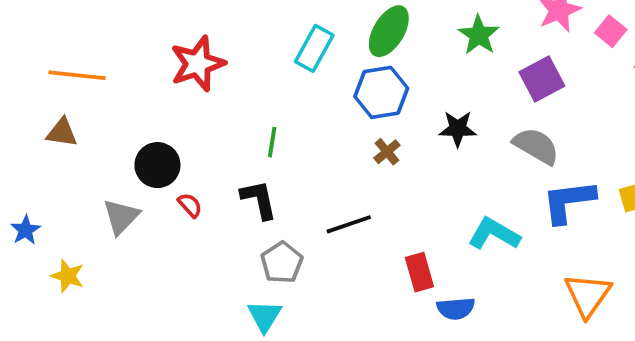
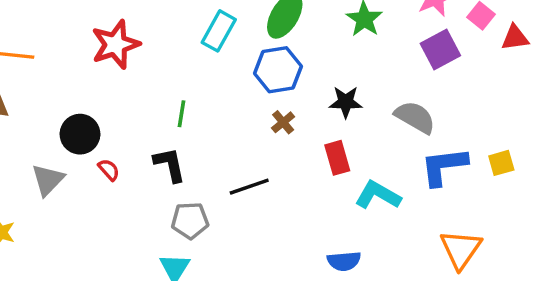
purple square: (542, 79) -> (440, 50), moved
gray pentagon: (282, 263) -> (190, 220), turned 30
red rectangle: (419, 272) -> (337, 158), moved

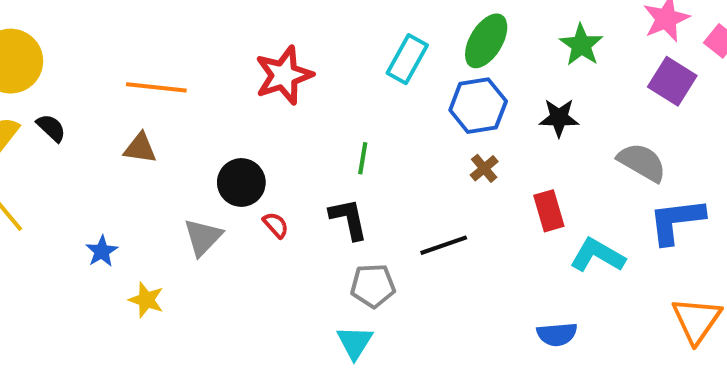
purple square: (440, 50) -> (672, 81), turned -30
black star: (346, 102) -> (559, 118), moved

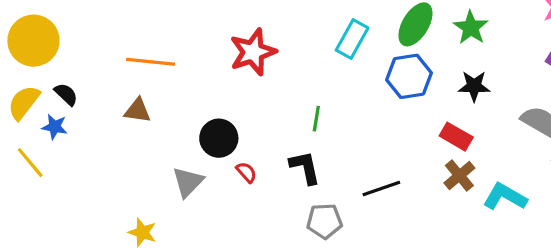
green star: (581, 45) -> (471, 28), moved
brown cross: (484, 168) -> (459, 176), moved, size x1.4
red rectangle: (549, 211) -> (456, 137), moved, turned -44
blue star: (102, 251) -> (55, 127), moved, turned -30

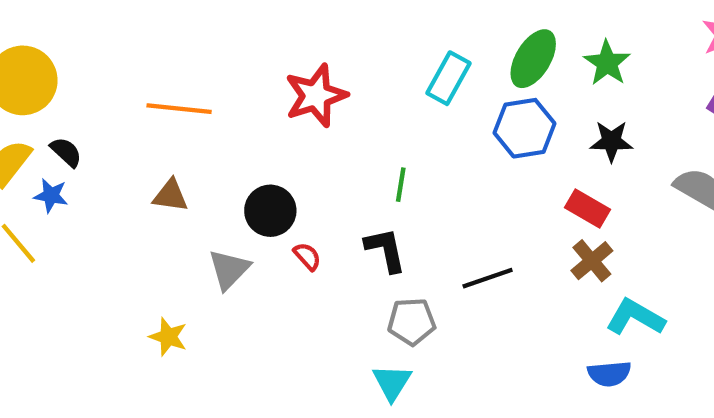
brown triangle: (138, 111) -> (170, 196), moved
cyan L-shape: (505, 197) -> (635, 317), moved

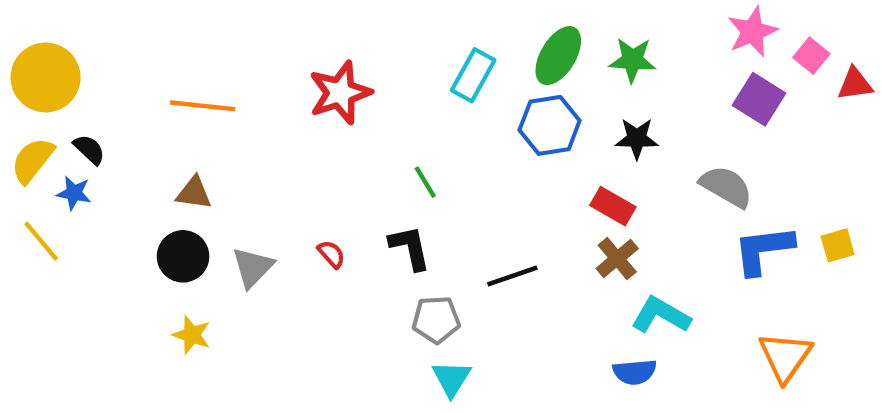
green star: (607, 63) -> (632, 60), turned -30
green line: (401, 185) -> (425, 182), turned -40
black circle: (270, 211) -> (183, 256), moved
cyan triangle: (392, 382) -> (451, 379), moved

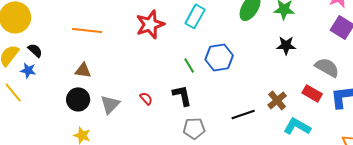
cyan rectangle: (473, 75) -> (195, 16), moved
blue hexagon: (550, 125) -> (219, 57), moved
red rectangle: (613, 206) -> (312, 93), moved
black line: (512, 276) -> (243, 114), moved

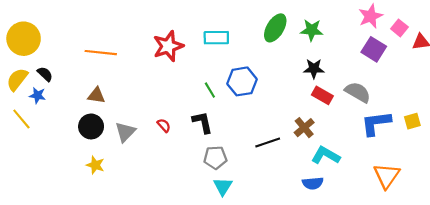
cyan rectangle: (195, 16) -> (216, 38), turned 60
red rectangle: (312, 93) -> (322, 95), moved

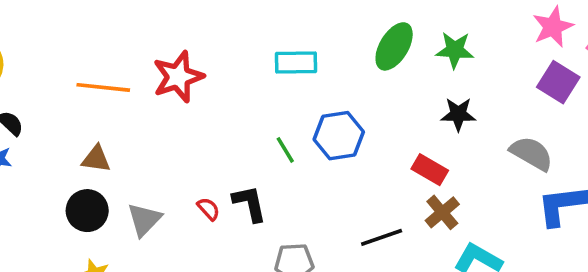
red star: (168, 46) -> (178, 77), moved
red rectangle: (322, 95) -> (430, 170), moved
black L-shape: (202, 122) -> (250, 203), moved

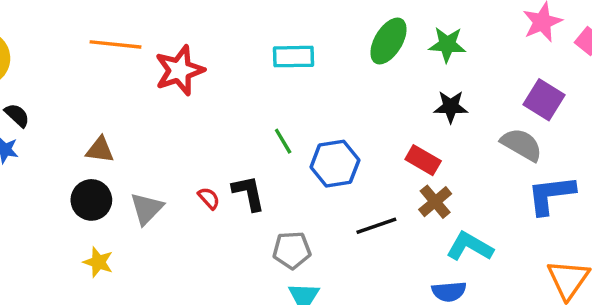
purple square: (558, 82) -> (544, 100), moved
orange line: (103, 87) -> (116, 44), moved
blue hexagon: (339, 136) -> (335, 164), moved

